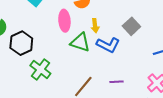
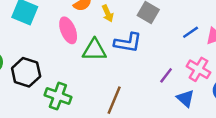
yellow arrow: (95, 26) -> (108, 13), moved
purple line: (116, 82) -> (166, 75), moved, turned -32

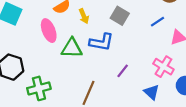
blue line: (191, 32) -> (158, 22), moved
purple line: (166, 75) -> (123, 71), moved
green cross: (58, 96) -> (39, 88), turned -35

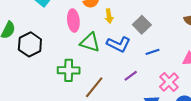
blue line: (158, 22) -> (153, 52), moved
green cross: (39, 88) -> (69, 70), moved

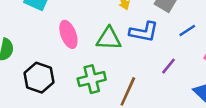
pink ellipse: (73, 21) -> (68, 34), moved
black hexagon: (30, 44) -> (39, 78), moved

